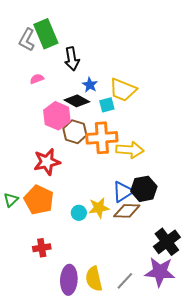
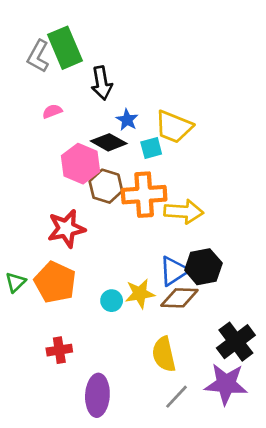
yellow semicircle: (94, 279) -> (164, 354), moved

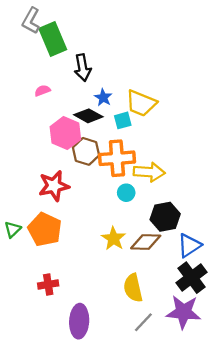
gray L-shape: (38, 56) -> (31, 21), moved
blue triangle: (174, 271) -> (189, 245), moved
yellow star: (140, 294) -> (114, 239), turned -30
cyan circle: (112, 301) -> (126, 193), moved

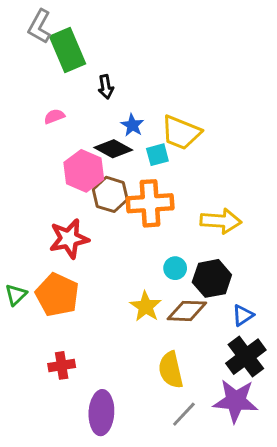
black arrow: (83, 68) -> (106, 87), size x0.7
yellow arrow: (149, 172) -> (221, 221), moved
cyan circle: (126, 193) -> (175, 268), moved
blue triangle: (189, 245) -> (243, 315), size x0.7

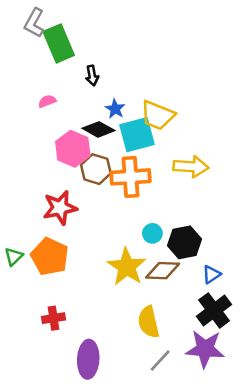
cyan square: (157, 155) -> (137, 135), size x1.8
yellow arrow: (221, 221) -> (191, 167), moved
yellow star: (146, 306) -> (127, 267), size x1.4

